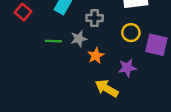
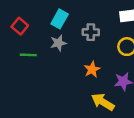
gray star: (79, 39) -> (58, 43), moved
green line: (53, 41) -> (28, 55), moved

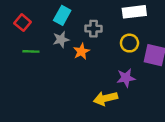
orange star: (92, 69) -> (81, 51), moved
yellow arrow: (103, 102) -> (105, 98), turned -45

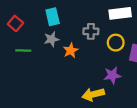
cyan rectangle: (62, 15) -> (53, 17), turned -42
gray cross: (93, 29) -> (91, 31), moved

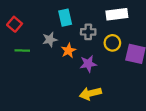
cyan rectangle: (53, 17) -> (65, 18), moved
purple star: (112, 75) -> (88, 64), moved

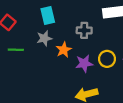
cyan rectangle: (65, 18) -> (48, 16), moved
yellow circle: (112, 43) -> (107, 59), moved

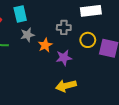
cyan rectangle: (48, 16) -> (20, 14), moved
yellow circle: (107, 59) -> (88, 40), moved

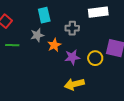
cyan rectangle: (20, 14) -> (44, 15), moved
yellow circle: (88, 40) -> (95, 58), moved

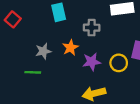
gray star: (37, 35) -> (43, 51), moved
green line: (12, 45) -> (33, 72), moved

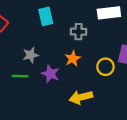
orange star: (70, 48) -> (73, 59), moved
purple star: (92, 62) -> (50, 74), moved, turned 30

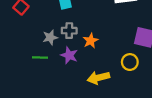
gray cross: (79, 32) -> (69, 31), moved
yellow circle: (105, 67) -> (130, 62), moved

